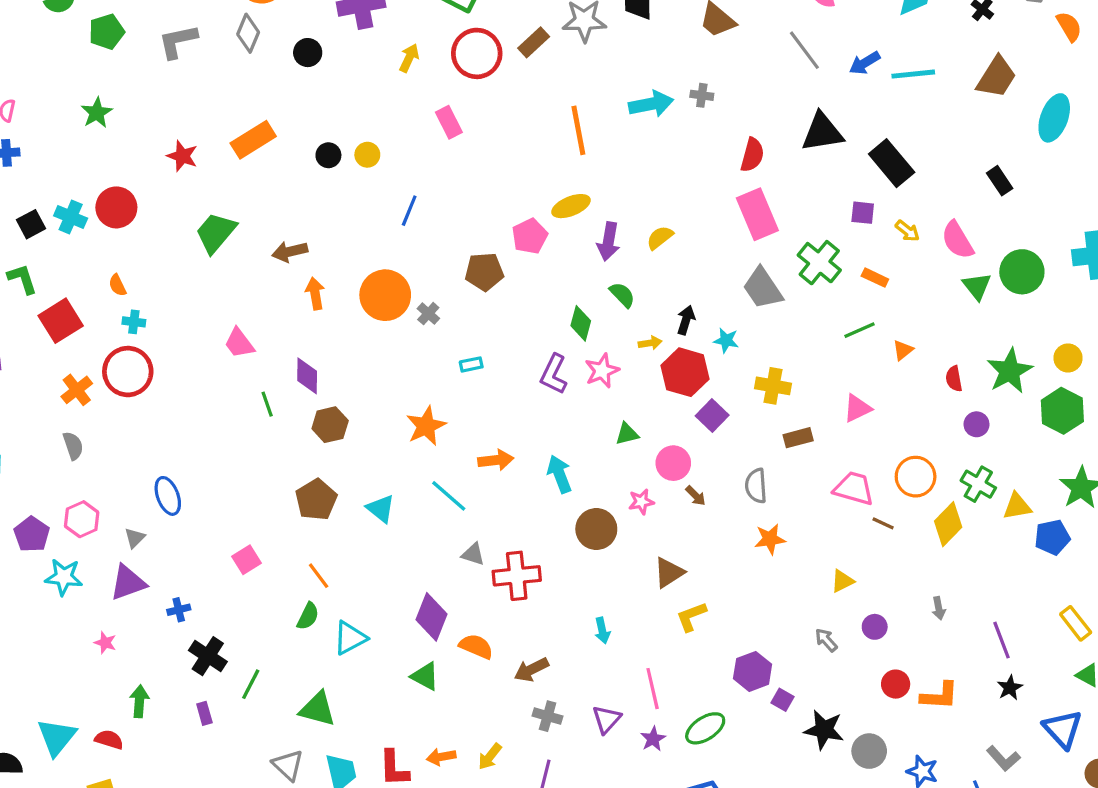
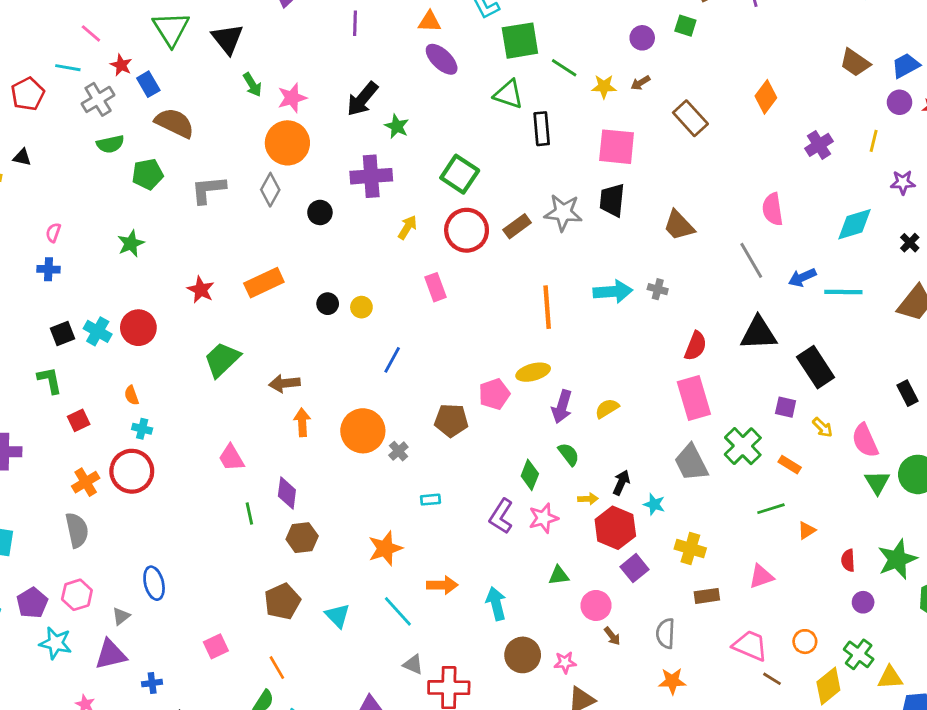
red square: (61, 321) -> (79, 420), size x0.6
gray semicircle: (73, 446) -> (77, 530), size x1.4
orange circle: (916, 477) -> (805, 642), size x0.7
pink star: (641, 502) -> (565, 662), moved

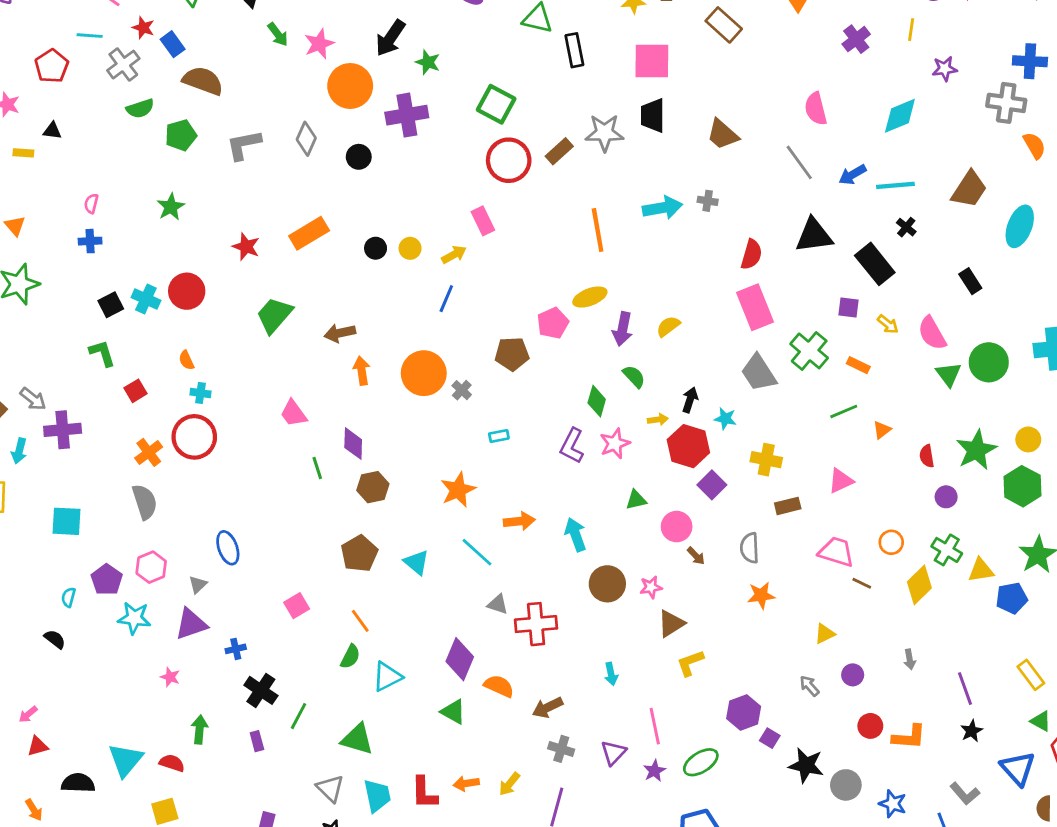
orange circle: (287, 143) -> (350, 86), moved
yellow arrow: (407, 227) -> (454, 255), moved, turned 35
black cross: (910, 243) -> (906, 227), moved

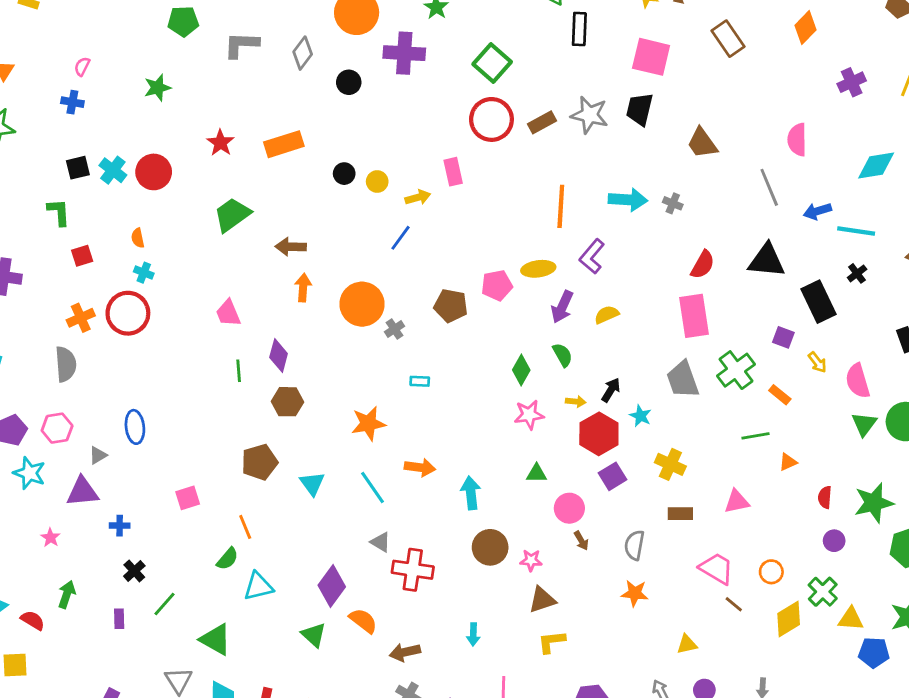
purple L-shape: (572, 446) -> (592, 256), moved
black cross: (261, 690) -> (134, 571), size x0.7

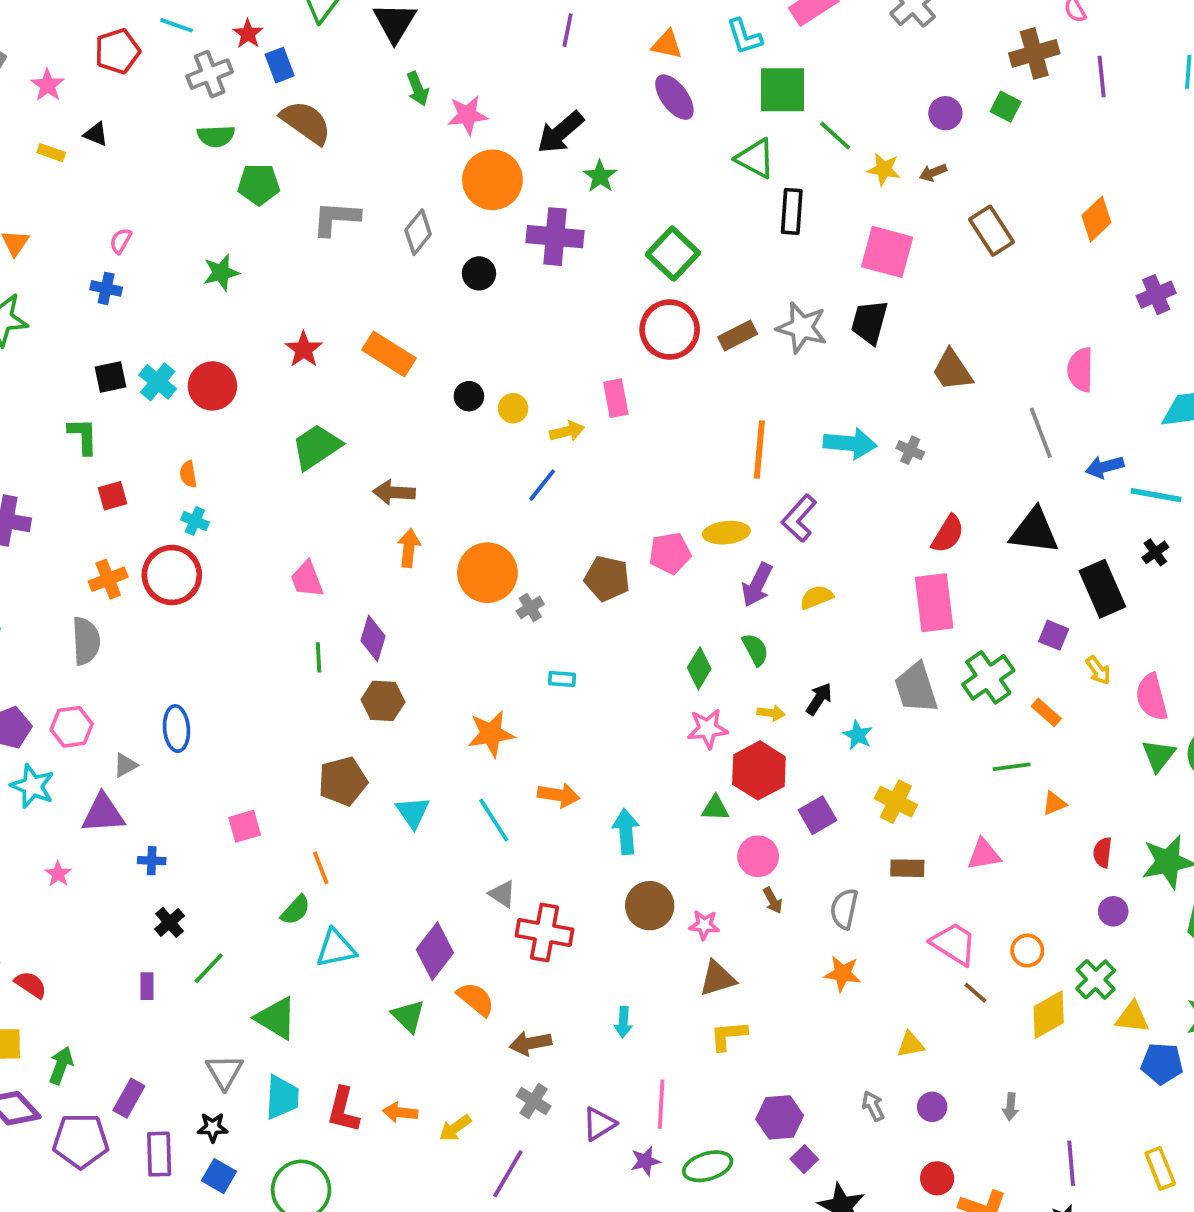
orange rectangle: (284, 144) -> (389, 354), turned 48
red hexagon: (599, 434) -> (759, 770), moved
green arrow: (67, 594) -> (61, 1065), moved

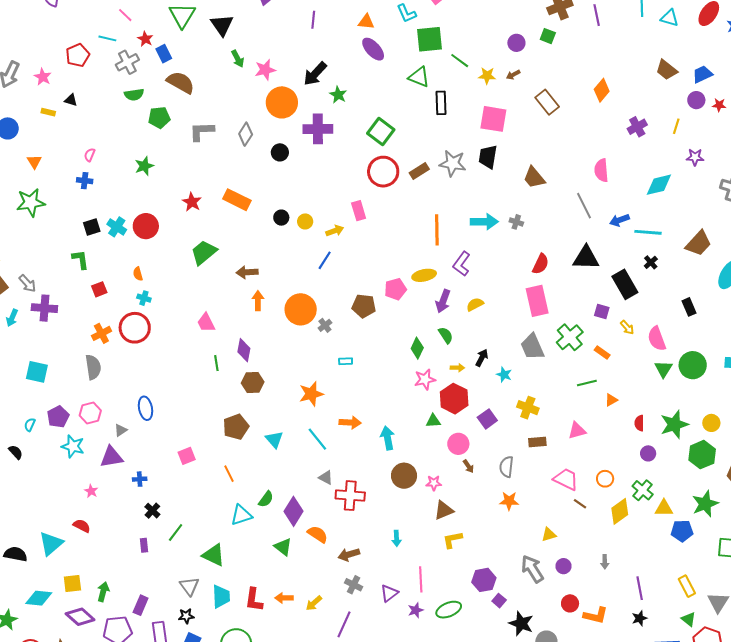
green semicircle: (296, 910) -> (266, 499), moved
red semicircle: (31, 985) -> (82, 526), moved
gray arrow: (873, 1106) -> (532, 569), size x1.8

